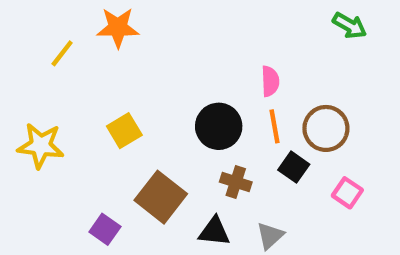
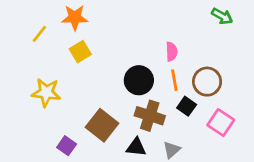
yellow square: (124, 131) -> (80, 52), moved
yellow star: (41, 146) -> (46, 93), moved
brown cross: (236, 182) -> (150, 116), size x1.5
pink square: (347, 193) -> (221, 123), size x1.4

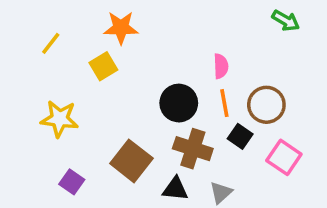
orange star: (75, 18) -> (121, 28), moved
purple square: (67, 146) -> (72, 182), moved

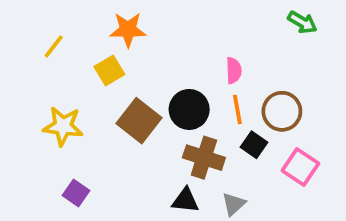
brown square: (131, 161) -> (139, 121), moved

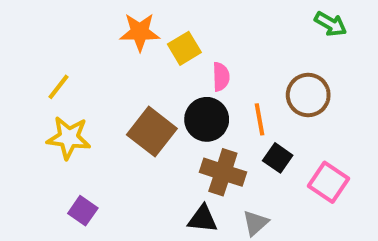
yellow line: (54, 46) -> (58, 87), moved
yellow square: (109, 71) -> (184, 48), moved
pink semicircle: (234, 71) -> (221, 77), moved
brown circle: (282, 111) -> (308, 95), moved

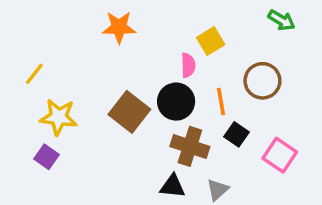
yellow square: (184, 48) -> (211, 41), moved
yellow line: (58, 87) -> (34, 74), moved
purple square: (83, 211) -> (46, 157), moved

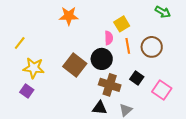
orange line: (221, 102) -> (128, 46), moved

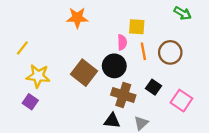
yellow square: (122, 24) -> (137, 27), turned 35

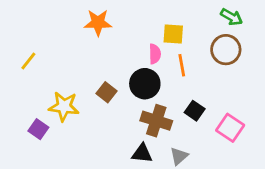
brown circle: (170, 52) -> (226, 50), moved
brown square: (84, 73) -> (107, 92), size x0.6
yellow star: (38, 76) -> (64, 106), moved

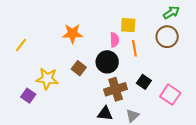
green arrow: (232, 17) -> (171, 12), turned -63
orange star: (98, 23) -> (72, 34), moved
brown cross: (156, 121) -> (116, 89), turned -35

